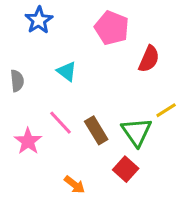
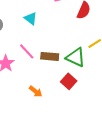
brown rectangle: (96, 130) -> (50, 56), turned -54
green triangle: (137, 132) -> (76, 57), turned -30

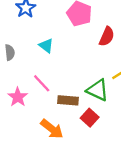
brown rectangle: (50, 56) -> (68, 100), moved
orange arrow: (36, 91) -> (52, 129), size x1.5

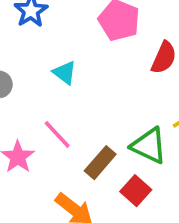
brown rectangle: (68, 100) -> (100, 163), turned -54

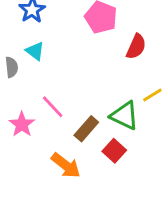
cyan triangle: (65, 73) -> (35, 51), moved

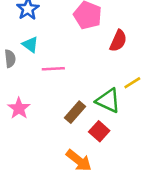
pink line: (53, 107) -> (53, 69), moved, turned -50
orange arrow: (66, 165) -> (79, 161), moved

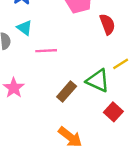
red semicircle: (118, 41) -> (107, 24), turned -45
red square: (99, 131) -> (113, 112), moved

